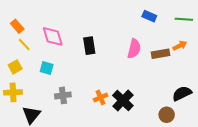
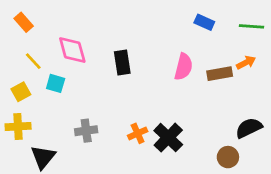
orange rectangle: (17, 26) -> (24, 22), moved
cyan square: (47, 68) -> (56, 83), moved

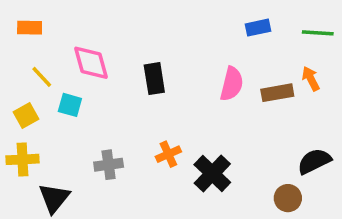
orange rectangle: (24, 22) -> (30, 28), turned -48
blue rectangle: (204, 22) -> (258, 28), turned -36
orange arrow: (246, 63) -> (311, 79), turned -90
orange cross: (138, 133) -> (168, 154), moved

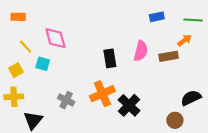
black rectangle: (154, 79) -> (110, 58), moved
orange arrow: (311, 79) -> (185, 40), moved, turned 80
orange cross: (168, 154) -> (102, 94), size x1.6
gray cross: (109, 165) -> (66, 100), turned 35

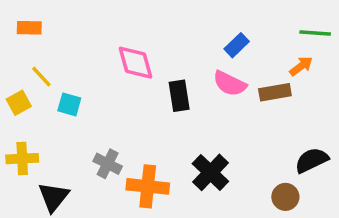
blue rectangle: (157, 17) -> (237, 45), moved, turned -32
pink diamond: (55, 38) -> (136, 63), moved
pink semicircle: (141, 51) -> (230, 84), turned 102
yellow square: (16, 70) -> (19, 103), moved
orange cross: (102, 94) -> (148, 186), moved, turned 30

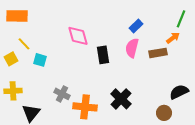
orange rectangle: (29, 28) -> (17, 16), size x1.5
green line: (315, 33) -> (181, 19), turned -72
pink semicircle: (230, 84) -> (132, 48), turned 78

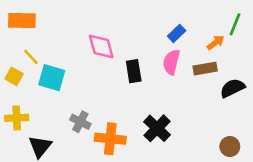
orange arrow: (173, 38) -> (216, 43), moved
yellow square: (11, 59) -> (14, 76), turned -32
cyan square: (40, 60) -> (52, 78), size x1.5
black semicircle: (179, 92) -> (232, 88), moved
brown circle: (164, 113) -> (230, 147), moved

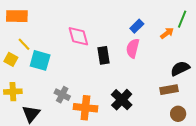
brown rectangle: (205, 69) -> (169, 90), moved

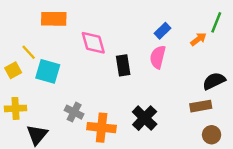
orange rectangle: (17, 16) -> (54, 19), moved
yellow square: (11, 59) -> (13, 70), turned 32

